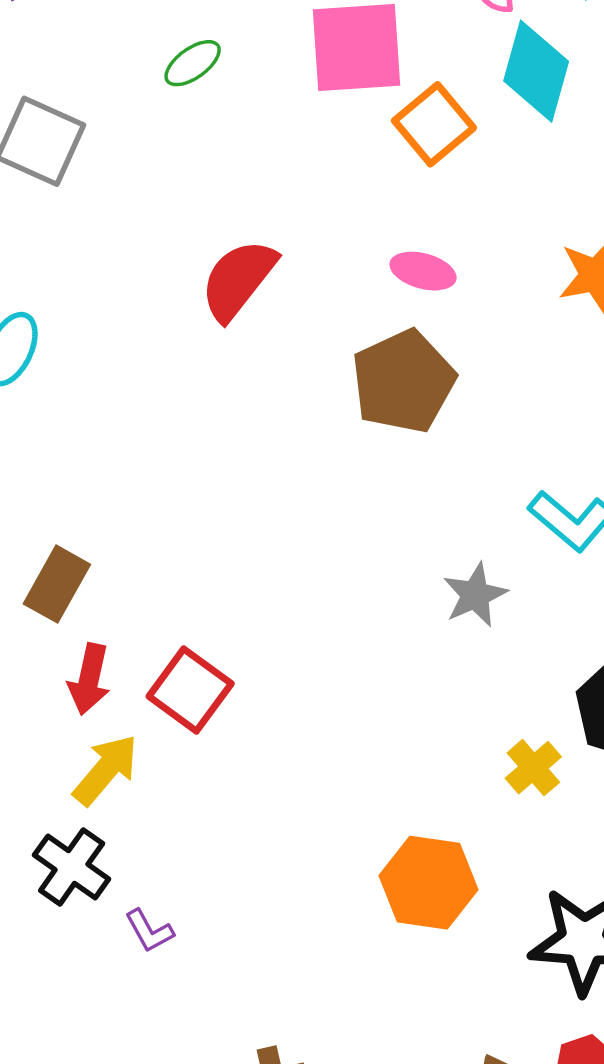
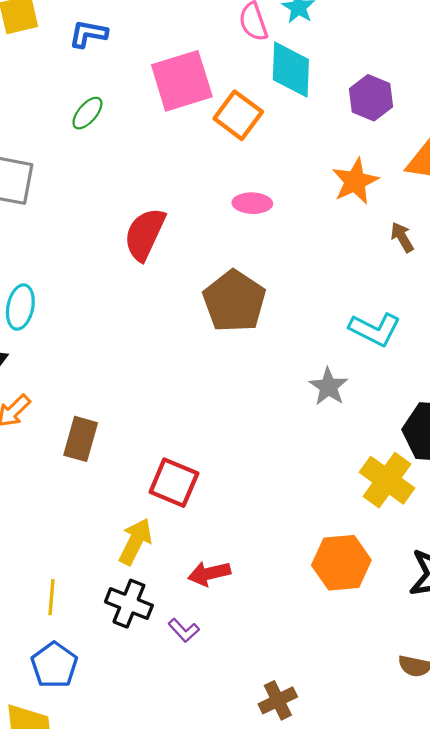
brown pentagon: (403, 382) -> (234, 301), moved
red arrow: (89, 679) -> (209, 573), moved, turned 78
yellow cross: (533, 768) -> (387, 480), size x1.6

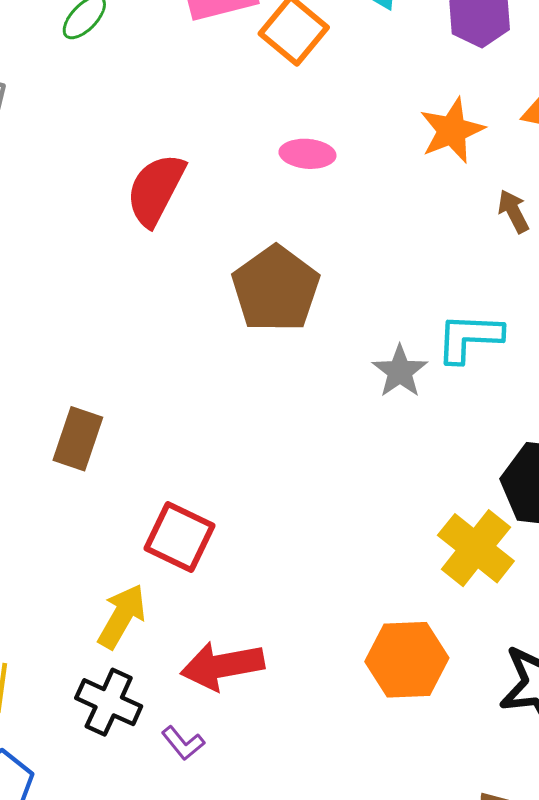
cyan L-shape: (375, 329) -> (469, 338), turned 153
gray star: (328, 387) -> (400, 371), moved
brown rectangle: (81, 439) -> (78, 439), moved
red arrow: (209, 573) -> (222, 666), size x1.4

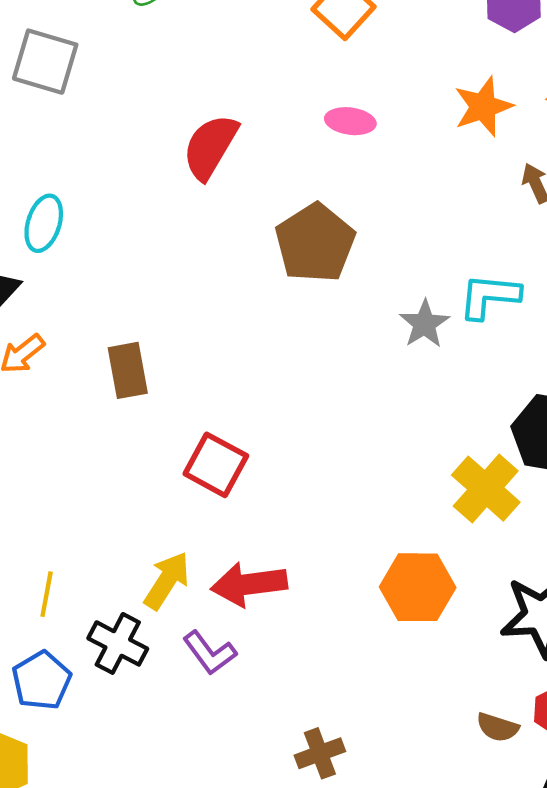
brown rectangle: (78, 439) -> (128, 370), turned -32
yellow arrow: (122, 616) -> (167, 581), moved
black cross: (109, 702) -> (118, 643), moved
purple L-shape: (183, 743) -> (210, 653), size x1.4

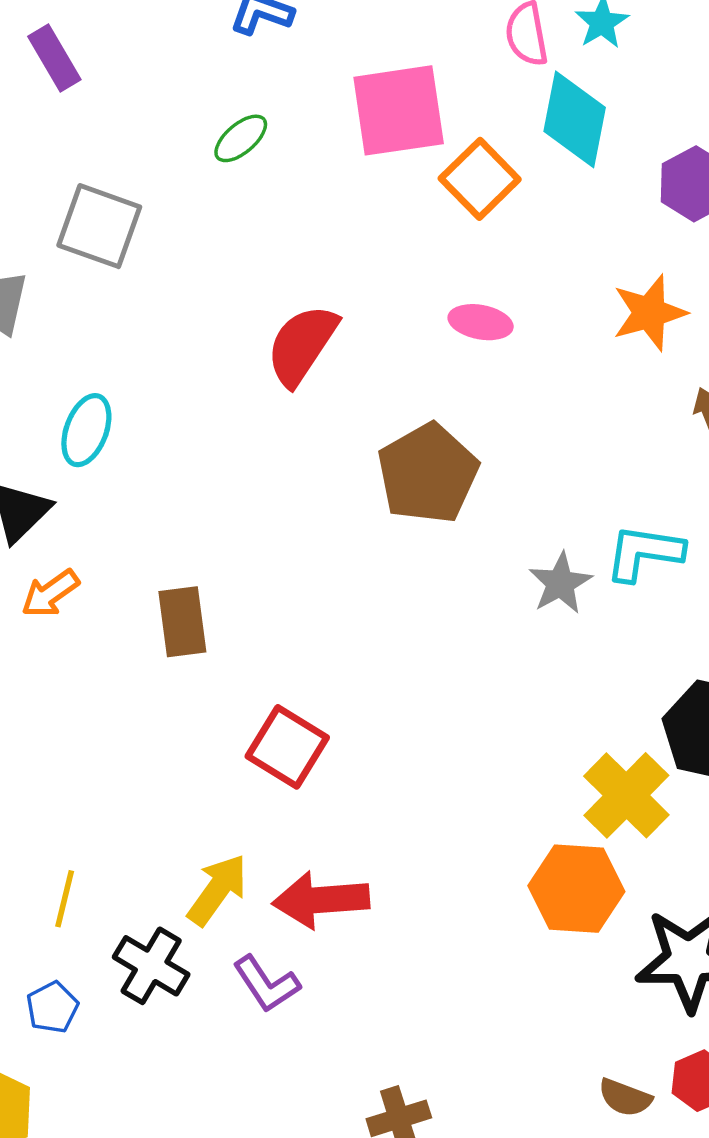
orange hexagon: (418, 587) -> (576, 889), moved
blue pentagon: (42, 680) -> (52, 1007), size x0.7

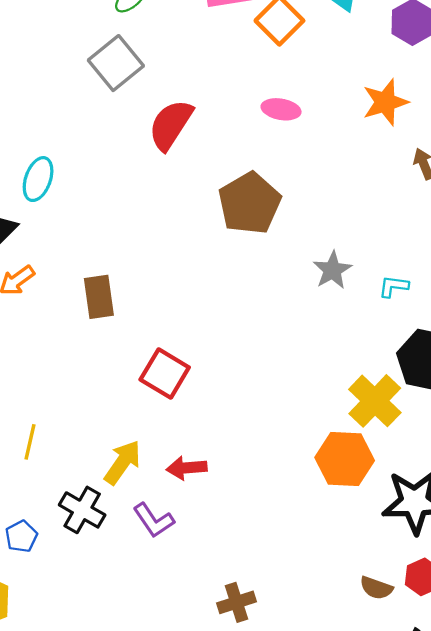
gray square: (99, 226) -> (116, 63), moved, turned 32
cyan L-shape: (644, 553) -> (394, 286), moved, size x0.6
yellow line: (65, 899) -> (30, 442), moved
red arrow: (321, 900) -> (187, 468), size x0.7

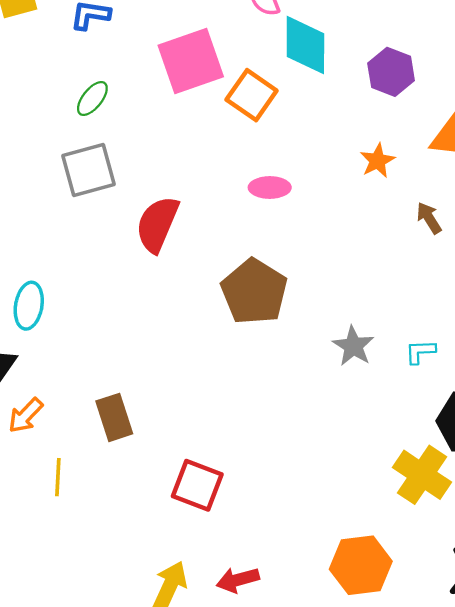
gray square: (116, 63) -> (89, 170), turned 34
orange star: (385, 102) -> (377, 161), size x0.7
yellow line: (30, 442) -> (58, 477), moved
orange hexagon: (345, 459) -> (361, 565), moved

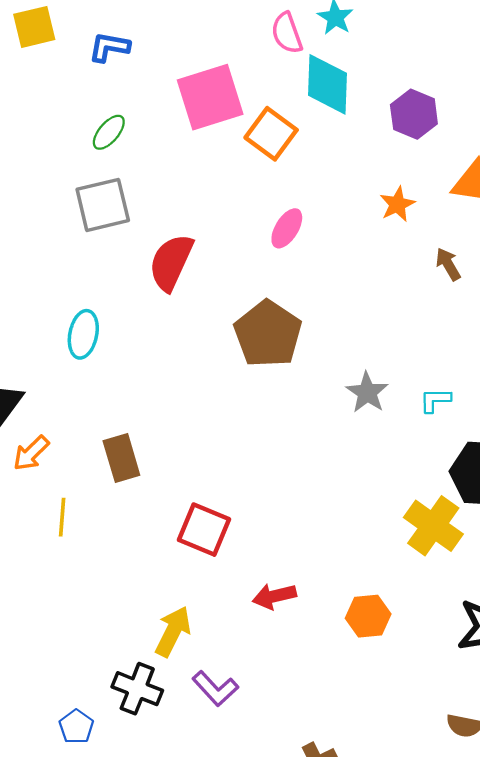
pink ellipse: (270, 187) -> (287, 228), turned -60
cyan ellipse: (29, 306) -> (83, 334), moved
orange hexagon: (361, 565) -> (368, 616), size x0.7
red arrow: (238, 580) -> (274, 596), moved

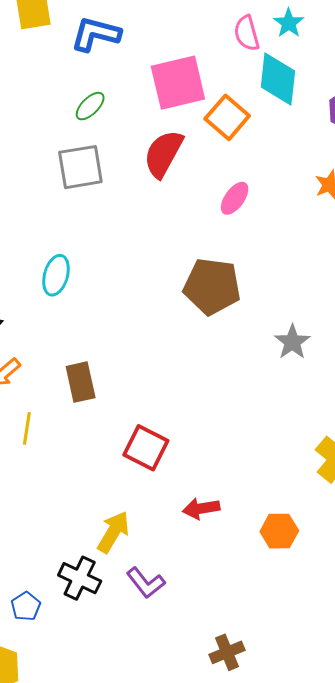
blue L-shape: (109, 47) -> (96, 34), size x1.4
red semicircle: (171, 262) -> (163, 154), moved
brown pentagon: (268, 334) -> (212, 286), turned -30

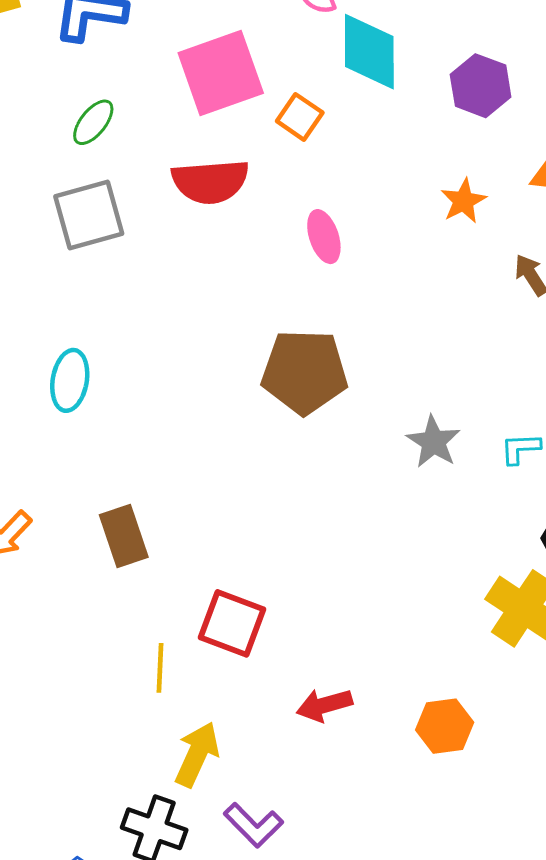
orange square: (227, 117) -> (300, 117), size x0.7
red semicircle: (163, 154) -> (210, 181), turned -117
pink ellipse: (235, 198) -> (324, 237), turned -48
yellow line: (27, 428) -> (160, 668), moved

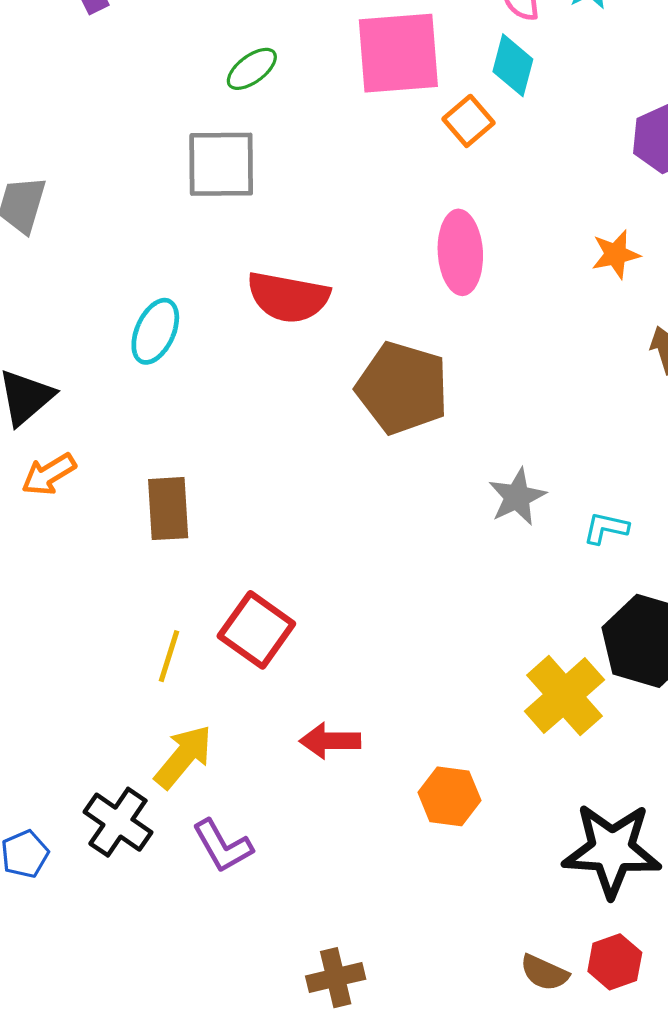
cyan diamond: (369, 52) -> (513, 65), moved, size x0.7
red semicircle: (210, 181) -> (288, 297), moved
pink ellipse: (324, 237) -> (460, 252), size x1.4

